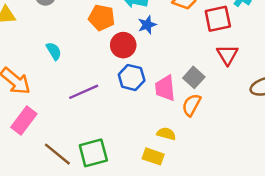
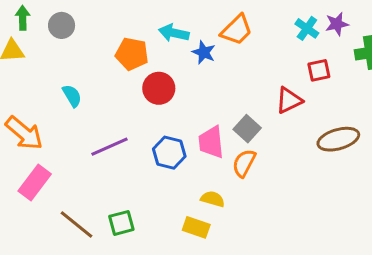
red square: (218, 19) -> (319, 70), moved, size x0.7
blue star: (147, 25) -> (204, 52), moved, turned -30
red triangle: (227, 55) -> (289, 100), turned 35
blue hexagon: (132, 77) -> (169, 153), moved
green square: (93, 153) -> (121, 223), size x0.7

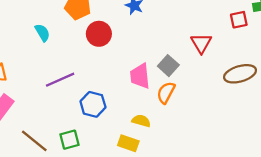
red square: (319, 70) -> (239, 20), moved
cyan semicircle: (72, 96) -> (42, 33), moved
red triangle: (289, 100) -> (201, 43), turned -35
blue hexagon: (169, 153) -> (93, 104), moved

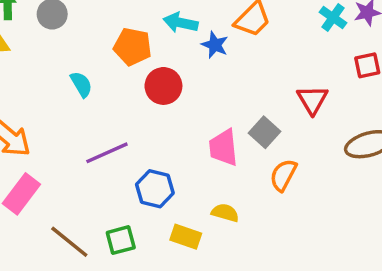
orange semicircle: (166, 93) -> (283, 175), moved
yellow rectangle: (128, 143) -> (186, 237), moved

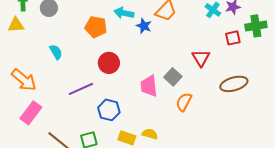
cyan semicircle: (81, 84) -> (56, 52), moved
red circle: (163, 86) -> (109, 63), moved
yellow semicircle: (225, 213) -> (150, 134), moved

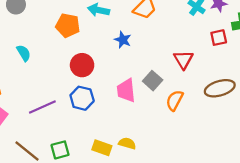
blue star: (144, 26) -> (123, 40), moved
purple line: (81, 89) -> (42, 107), moved
orange semicircle: (184, 102) -> (175, 100), moved
blue hexagon: (109, 110) -> (82, 98), moved

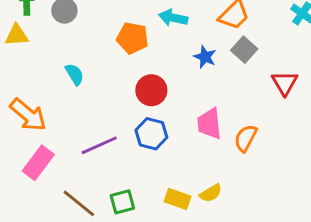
gray square: (153, 81) -> (244, 50), moved
orange semicircle: (175, 100) -> (246, 138), moved
yellow semicircle: (127, 143) -> (211, 193), turned 133

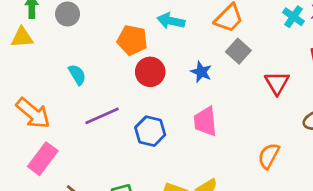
blue star: (205, 57) -> (201, 72), moved
red circle: (151, 90) -> (150, 72), moved
orange semicircle: (246, 138) -> (269, 156), moved
purple line: (99, 145) -> (102, 116), moved

